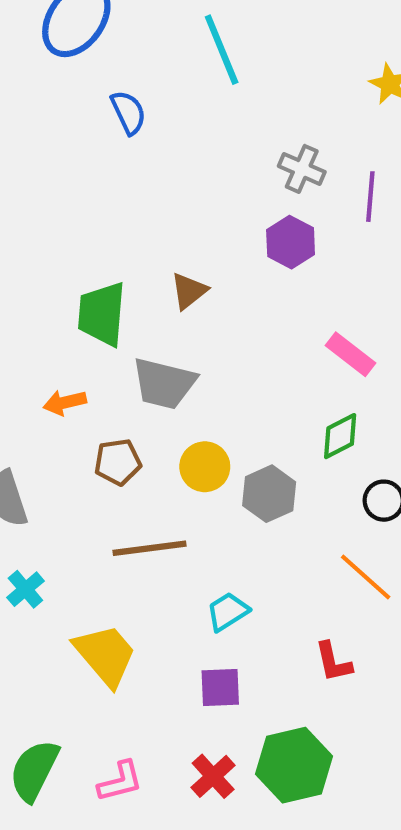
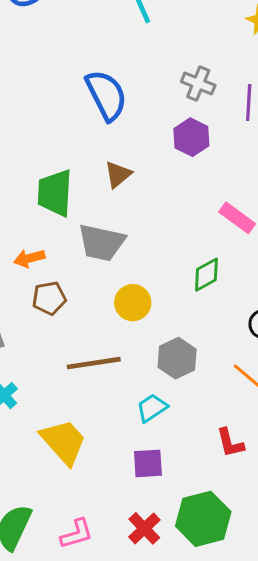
blue semicircle: (128, 112) -> (106, 95), moved, size x1.6
green diamond: (340, 436) -> (206, 275), moved
brown pentagon: (118, 462) -> (49, 298), moved
gray hexagon: (269, 494) -> (177, 358), moved

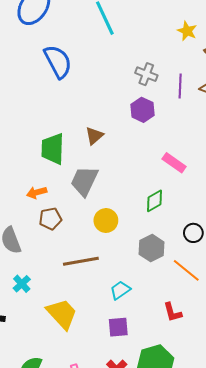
blue semicircle: (106, 95) -> (58, 62), moved
gray trapezoid: (101, 243) -> (84, 181), turned 104
gray hexagon: (177, 358) -> (151, 248), moved

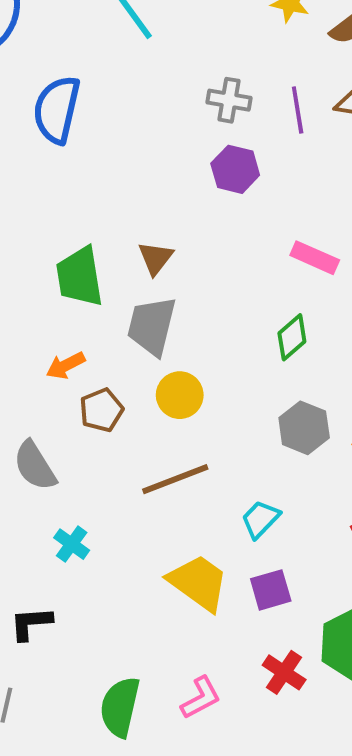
blue semicircle: (58, 62) -> (57, 110), turned -128
brown triangle: (94, 136) -> (156, 258), moved
yellow circle: (106, 221) -> (180, 395), moved
yellow trapezoid: (62, 314) -> (198, 582), moved

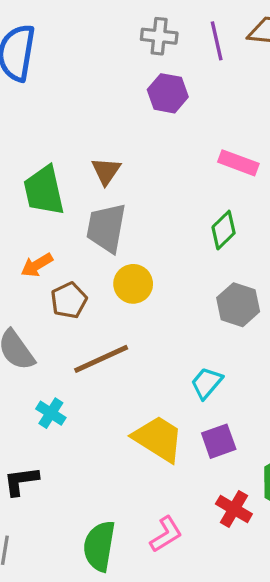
brown line: (175, 479) -> (101, 359), moved

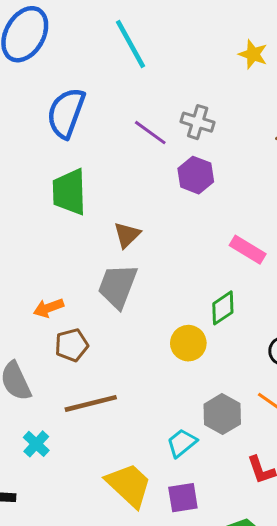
purple line: (217, 41) -> (150, 133), moved, turned -52
green trapezoid: (44, 191) -> (69, 192), moved
yellow circle: (133, 284) -> (188, 343), moved
gray hexagon: (238, 305) -> (222, 414), moved

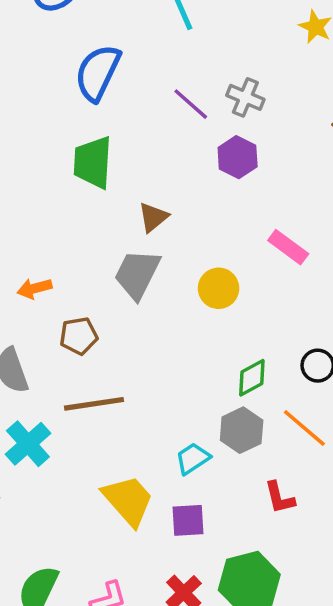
orange arrow: (49, 308) -> (35, 288), moved
green diamond: (223, 308) -> (252, 378), moved
yellow circle: (188, 343) -> (219, 288), moved
cyan cross: (36, 444) -> (28, 444), size x1.5

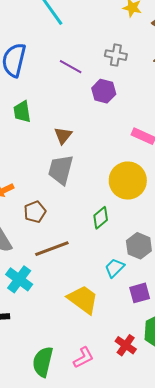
gray cross: (245, 97) -> (116, 55), moved
green trapezoid: (93, 162) -> (22, 112), size x0.7
yellow circle: (219, 288) -> (128, 181), moved, size x1.6
green diamond: (252, 378) -> (101, 218), moved
purple square: (188, 520) -> (140, 293), moved

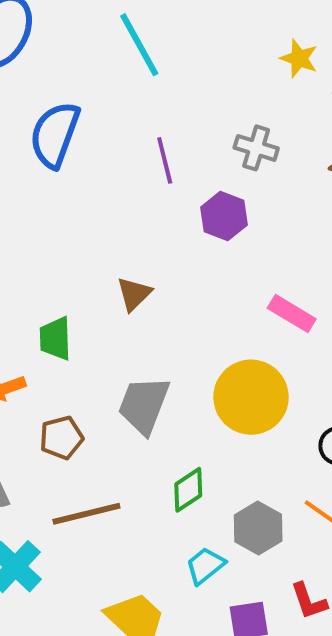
purple line: (71, 67) -> (165, 160), turned 40
green trapezoid: (22, 112) -> (55, 338), moved
gray trapezoid: (61, 170) -> (144, 405), moved
green diamond: (101, 218) -> (188, 490), moved

